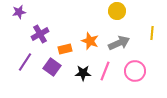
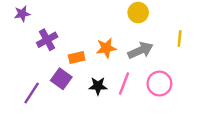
orange star: (90, 41) -> (106, 48), turned -30
purple line: (25, 62) -> (32, 93), moved

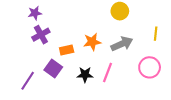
purple star: (22, 14) -> (35, 13), moved
pink circle: (159, 84) -> (150, 67), moved

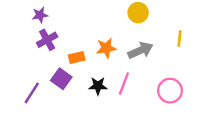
pink circle: (150, 67) -> (170, 91), moved

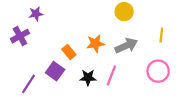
purple cross: (47, 40) -> (20, 36), moved
orange rectangle: (77, 58) -> (69, 52), turned 64
pink circle: (170, 91) -> (158, 71), moved

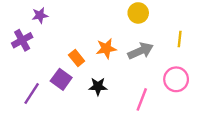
pink line: (111, 75) -> (142, 99), moved

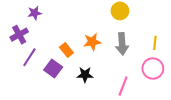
yellow line: (180, 39) -> (155, 43), moved
gray arrow: (141, 51) -> (122, 44), turned 110
purple line: (32, 94) -> (29, 57), moved

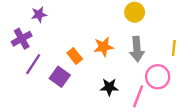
pink circle: (153, 69) -> (158, 77), moved
black star: (85, 75) -> (109, 87), moved

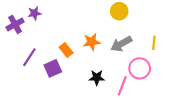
purple cross: (22, 39) -> (15, 24), moved
gray arrow: (137, 49) -> (121, 44), turned 65
purple square: (60, 77) -> (53, 68), turned 30

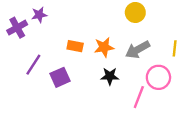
orange rectangle: (66, 50) -> (75, 46), moved, turned -40
black star: (97, 78) -> (110, 76), moved

